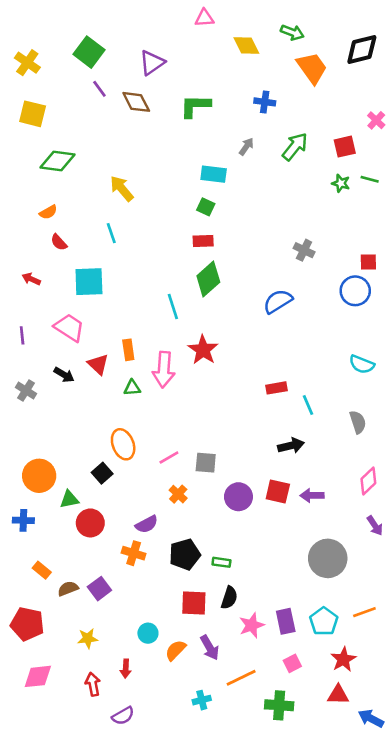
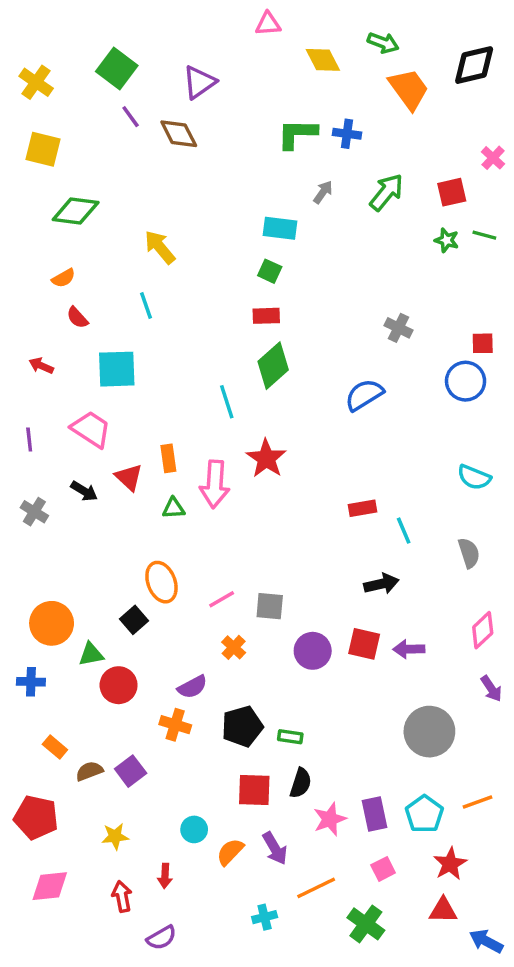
green L-shape: (195, 106) -> (297, 134), moved
green cross: (279, 705) -> (366, 924), turned 32

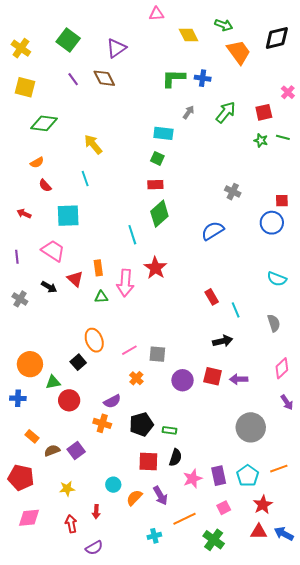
purple line: (131, 117) -> (73, 79), moved
red rectangle: (362, 508) -> (212, 297), turned 70
blue arrow: (486, 941) -> (284, 534), moved

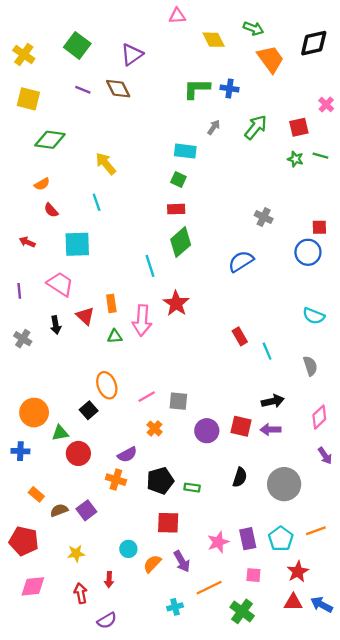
purple line: (73, 79) -> (83, 90), turned -32
black arrow: (49, 287) -> (56, 325), turned 49
black arrow: (223, 341) -> (273, 401), moved
black semicircle: (175, 458) -> (240, 477), moved
pink square: (224, 508) -> (253, 575), turned 32

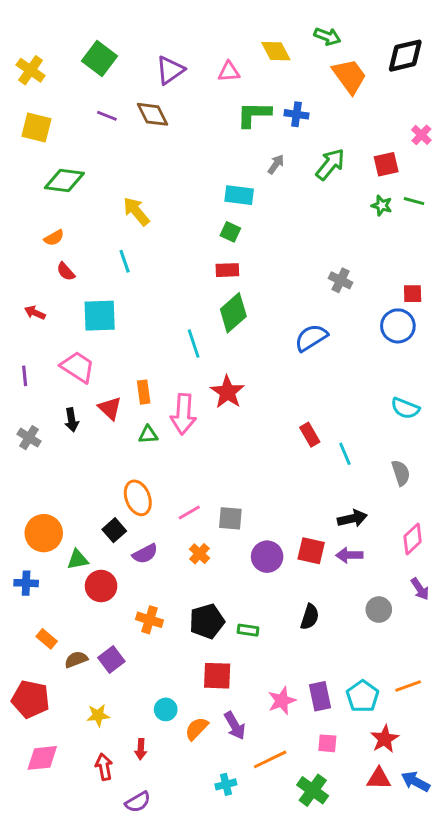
pink triangle: (177, 16) -> (229, 72), moved
purple semicircle: (127, 455) -> (145, 554), moved
gray circle: (284, 484) -> (379, 610), moved, size x0.6

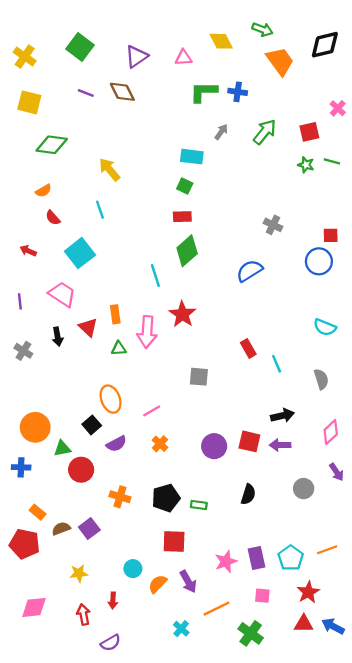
cyan square: (100, 316) -> (80, 253), turned -36
gray square: (230, 518) -> (199, 377), moved
red pentagon: (31, 699) -> (25, 544), moved
cyan cross: (226, 784) -> (181, 629), turned -35

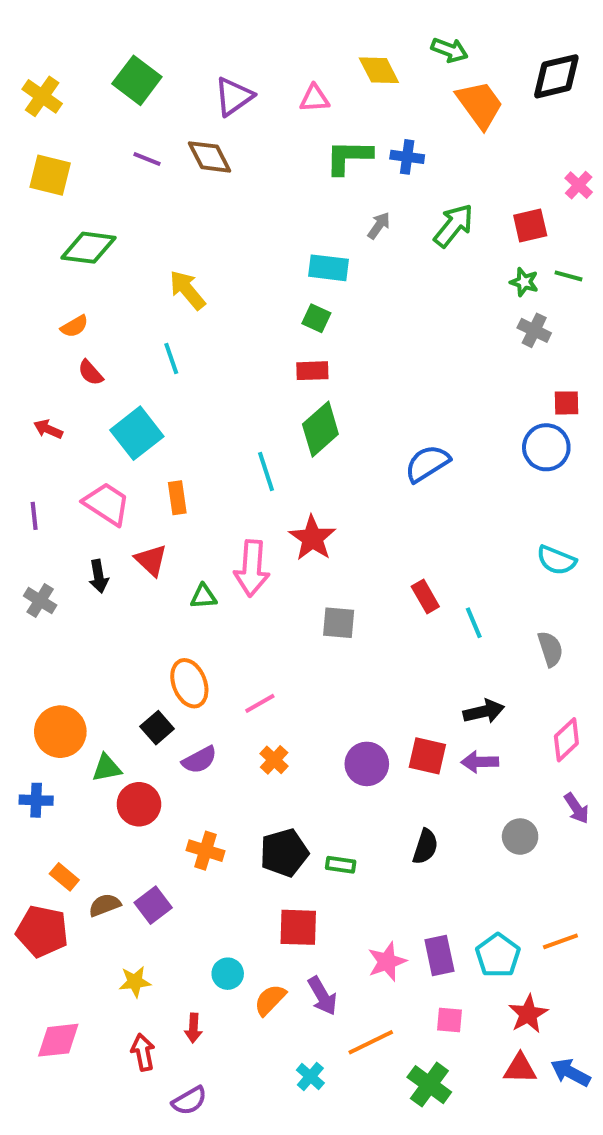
gray cross: (273, 225) -> (534, 330), moved
orange rectangle: (115, 314) -> (177, 498), moved
gray square: (199, 377) -> (339, 623), moved

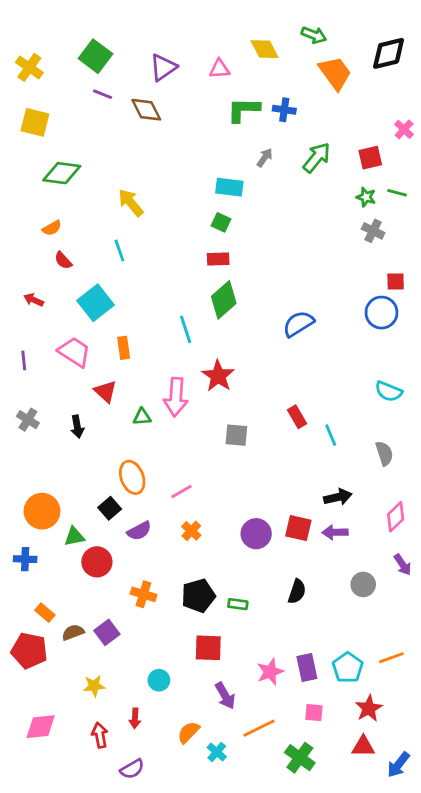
purple line: (147, 159) -> (103, 94), moved
black arrow: (99, 576) -> (77, 427), moved
orange semicircle: (270, 1000) -> (189, 732), moved
blue arrow: (570, 1072) -> (398, 765), moved, turned -80

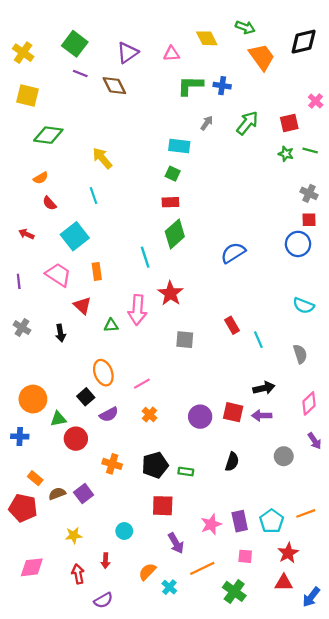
gray cross: (373, 231) -> (309, 193), moved

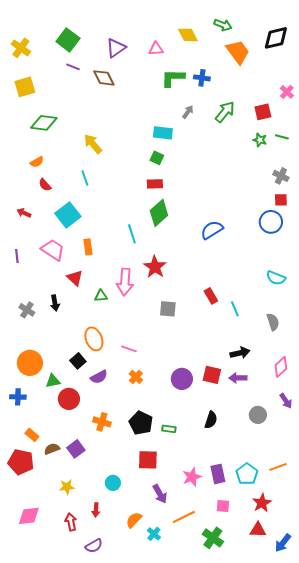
yellow square: (27, 95) -> (25, 87), turned -30
gray cross: (22, 328) -> (27, 310), moved
pink line: (142, 384) -> (129, 349), turned 49
black pentagon: (155, 465) -> (141, 423), turned -30

